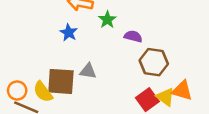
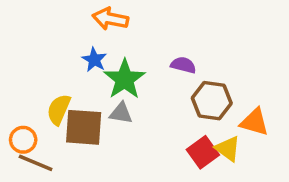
green star: (107, 20) -> (125, 79), moved, size x1.6
orange triangle: (182, 91) -> (254, 122), moved
yellow semicircle: (43, 92) -> (59, 110), moved, turned 60

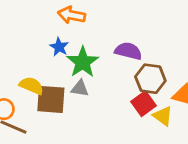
purple semicircle: (183, 65) -> (128, 51), size x1.4
yellow semicircle: (59, 110) -> (31, 86), turned 90
red square: (203, 152) -> (144, 104), moved

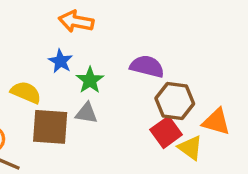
green star: (83, 62) -> (90, 80), size x0.7
yellow semicircle: (31, 86) -> (26, 92), moved

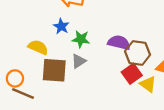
purple semicircle: (147, 66) -> (119, 43), moved
green star: (90, 80) -> (81, 39), turned -30
gray triangle: (86, 113) -> (79, 61), turned -42

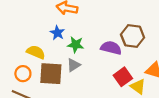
brown hexagon: (138, 53) -> (133, 36), moved
orange circle: (15, 78) -> (23, 74), moved

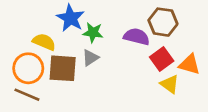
blue star: (57, 33) -> (71, 18), size x1.5
orange circle: (23, 74) -> (28, 68), size x1.5
red square: (123, 77) -> (162, 59), moved

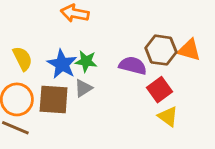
blue star: (71, 18) -> (62, 64), moved
yellow semicircle: (44, 42) -> (22, 58), moved, turned 40
orange triangle: (189, 64) -> (189, 50), moved

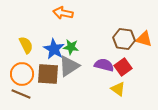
purple semicircle: (133, 66) -> (104, 65), moved
gray triangle: (83, 88) -> (69, 66), size x1.6
yellow triangle: (168, 116) -> (118, 89), moved

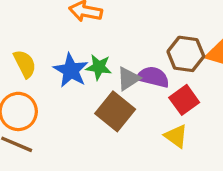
purple semicircle: (104, 65) -> (153, 77), moved
gray triangle: (69, 66) -> (128, 79), moved, size x0.7
brown square: (48, 74) -> (115, 111), moved, turned 35

